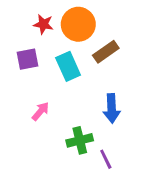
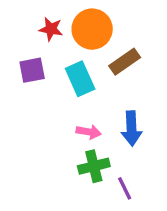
pink arrow: (41, 111) -> (89, 132), moved, turned 60

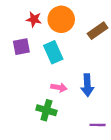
brown rectangle: (125, 62) -> (98, 31), moved
green cross: (94, 166) -> (46, 110), moved, turned 30
purple line: (125, 188) -> (98, 125), moved, turned -63

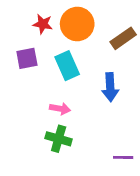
blue arrow: (87, 85) -> (110, 87), moved
pink arrow: (59, 87) -> (60, 109), moved

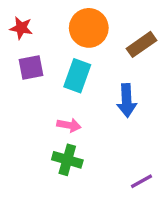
red star: (43, 24) -> (21, 28), moved
cyan rectangle: (67, 66) -> (77, 76), turned 44
purple line: (123, 157) -> (142, 181), turned -30

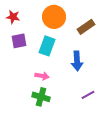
purple line: (142, 181) -> (88, 95), moved

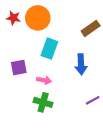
orange circle: (54, 17) -> (38, 18), moved
purple square: (19, 41) -> (19, 68), moved

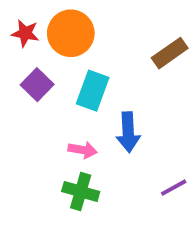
blue arrow: (81, 64) -> (128, 132), moved
purple square: (19, 68) -> (37, 85), moved, turned -35

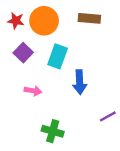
brown rectangle: (170, 53) -> (89, 18), moved, turned 40
pink arrow: (83, 150) -> (33, 91), moved
green cross: (81, 192) -> (53, 131), moved

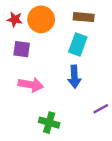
purple square: (23, 53) -> (22, 49), turned -36
cyan rectangle: (58, 56) -> (78, 45), moved
pink arrow: (33, 91) -> (31, 85), size x1.5

